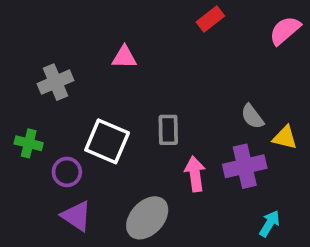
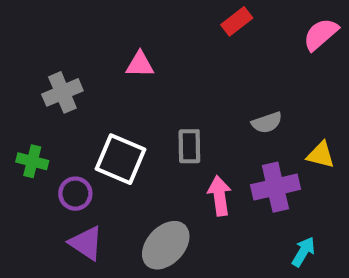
gray semicircle: (252, 117) -> (267, 123), moved, turned -72

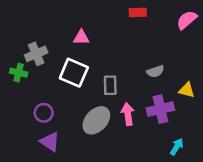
red rectangle: (237, 21) -> (138, 12), turned 36
white square: (121, 159) -> (74, 73), moved
green cross: (32, 161) -> (19, 73), moved
gray ellipse: (166, 245) -> (96, 120), moved

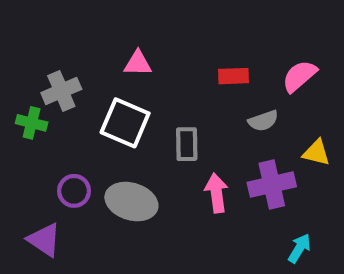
red rectangle: (138, 12) -> (233, 76), moved
pink semicircle: (187, 20) -> (299, 76), moved
gray ellipse: (96, 120) -> (131, 202), moved, turned 64
purple triangle: (50, 142) -> (44, 240), moved

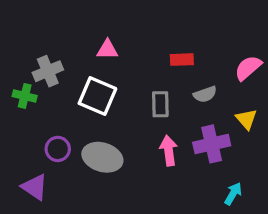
pink semicircle: (299, 76) -> (248, 68), moved
gray rectangle: (187, 144) -> (160, 104), moved
yellow triangle: (316, 153) -> (246, 119), turned 35

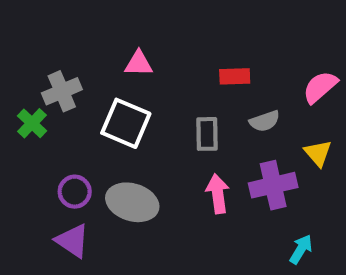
green cross: (25, 96) -> (32, 123), turned 30
purple triangle: (35, 187) -> (73, 241), moved

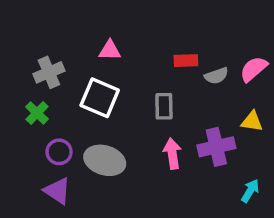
gray semicircle: (265, 121) -> (216, 76), moved
green cross: (32, 123) -> (37, 113), moved
yellow triangle: (318, 153) -> (252, 121), turned -40
cyan arrow: (301, 249) -> (250, 191), moved

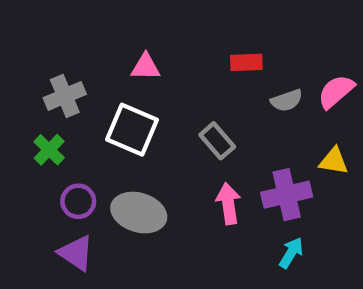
red rectangle: (186, 61) -> (246, 62), moved
gray rectangle: (164, 106) -> (217, 141), turned -40
cyan arrow: (250, 191) -> (291, 253), moved

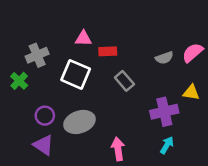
red rectangle: (246, 62) -> (108, 51), moved
green cross: (49, 150) -> (19, 81), moved
pink arrow: (228, 204) -> (118, 149), moved
gray ellipse: (139, 213) -> (79, 122), turned -36

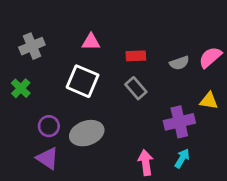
red rectangle: (108, 51) -> (136, 56), moved
gray cross: (37, 55) -> (32, 46), moved
pink arrow: (118, 149) -> (146, 163), moved

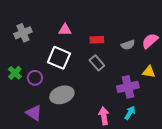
green cross: (21, 88) -> (15, 73), moved
purple circle: (49, 126) -> (35, 78), moved

